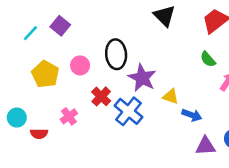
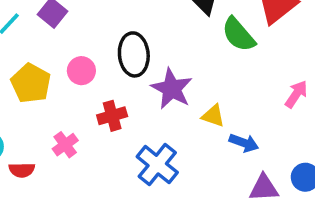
green semicircle: (208, 59) -> (239, 35), moved, size x1.5
red cross: (101, 96) -> (112, 116), turned 30
blue cross: (128, 111) -> (157, 165), moved

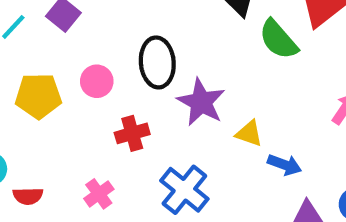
yellow pentagon: (31, 83) -> (38, 96), turned -30
pink cross: (65, 145) -> (99, 194), moved

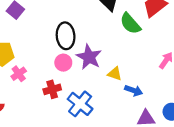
pink circle: (97, 81) -> (63, 63), moved
red cross: (132, 133) -> (52, 89), moved
pink cross: (99, 194) -> (19, 74), moved

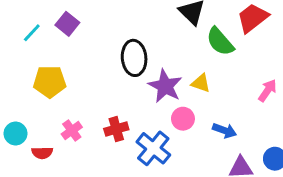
pink circle: (63, 63) -> (183, 119), moved
pink cross: (19, 74) -> (72, 131), moved
yellow triangle: (115, 74) -> (201, 83), moved

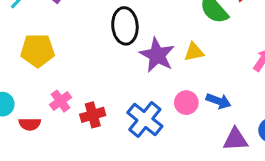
yellow triangle: (201, 83) -> (194, 52), turned -30
pink circle: (183, 119) -> (186, 103), moved
red cross: (116, 129) -> (93, 115), moved

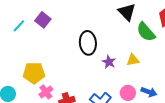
yellow pentagon: (37, 50) -> (34, 73), moved
purple star: (157, 55) -> (109, 62), size x0.6

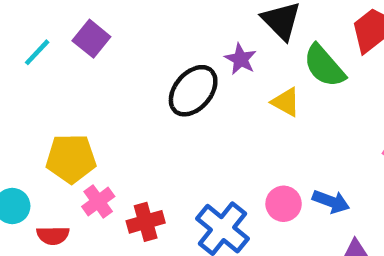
black ellipse: (88, 43) -> (193, 91), turned 45
yellow triangle: (133, 60) -> (286, 102), moved, turned 40
purple star: (109, 62) -> (241, 59), moved

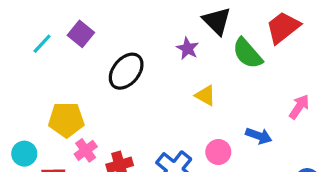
black ellipse: (193, 91) -> (126, 71), moved
yellow triangle: (286, 102) -> (205, 95), moved
blue arrow: (331, 201) -> (259, 136), moved

